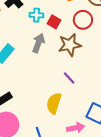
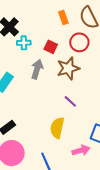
cyan cross: (36, 15) -> (24, 43), moved

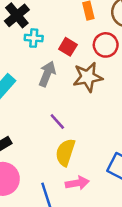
purple line: (70, 101) -> (57, 122), moved
pink arrow: (81, 150) -> (77, 183), moved

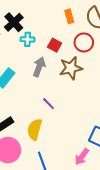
yellow semicircle: (65, 152) -> (35, 129), moved
pink arrow: (77, 183) -> (82, 157), moved, turned 138

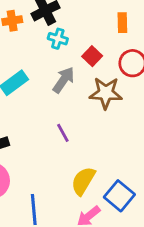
yellow semicircle: (35, 129) -> (83, 181), moved

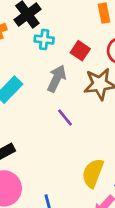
purple line: (63, 133) -> (65, 117), moved

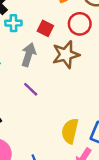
purple line: (65, 117) -> (31, 89), moved

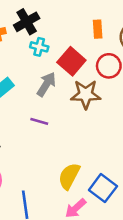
red square: (45, 28) -> (71, 61), size x1.5
purple line: (31, 89) -> (39, 121), turned -42

